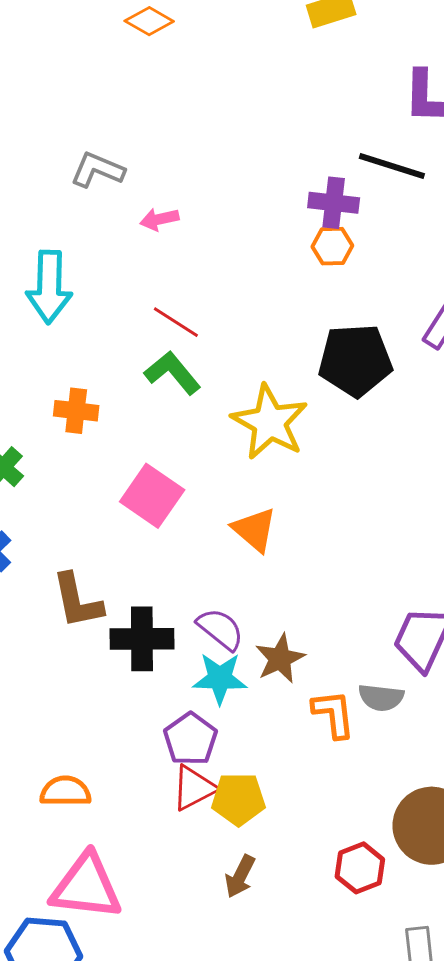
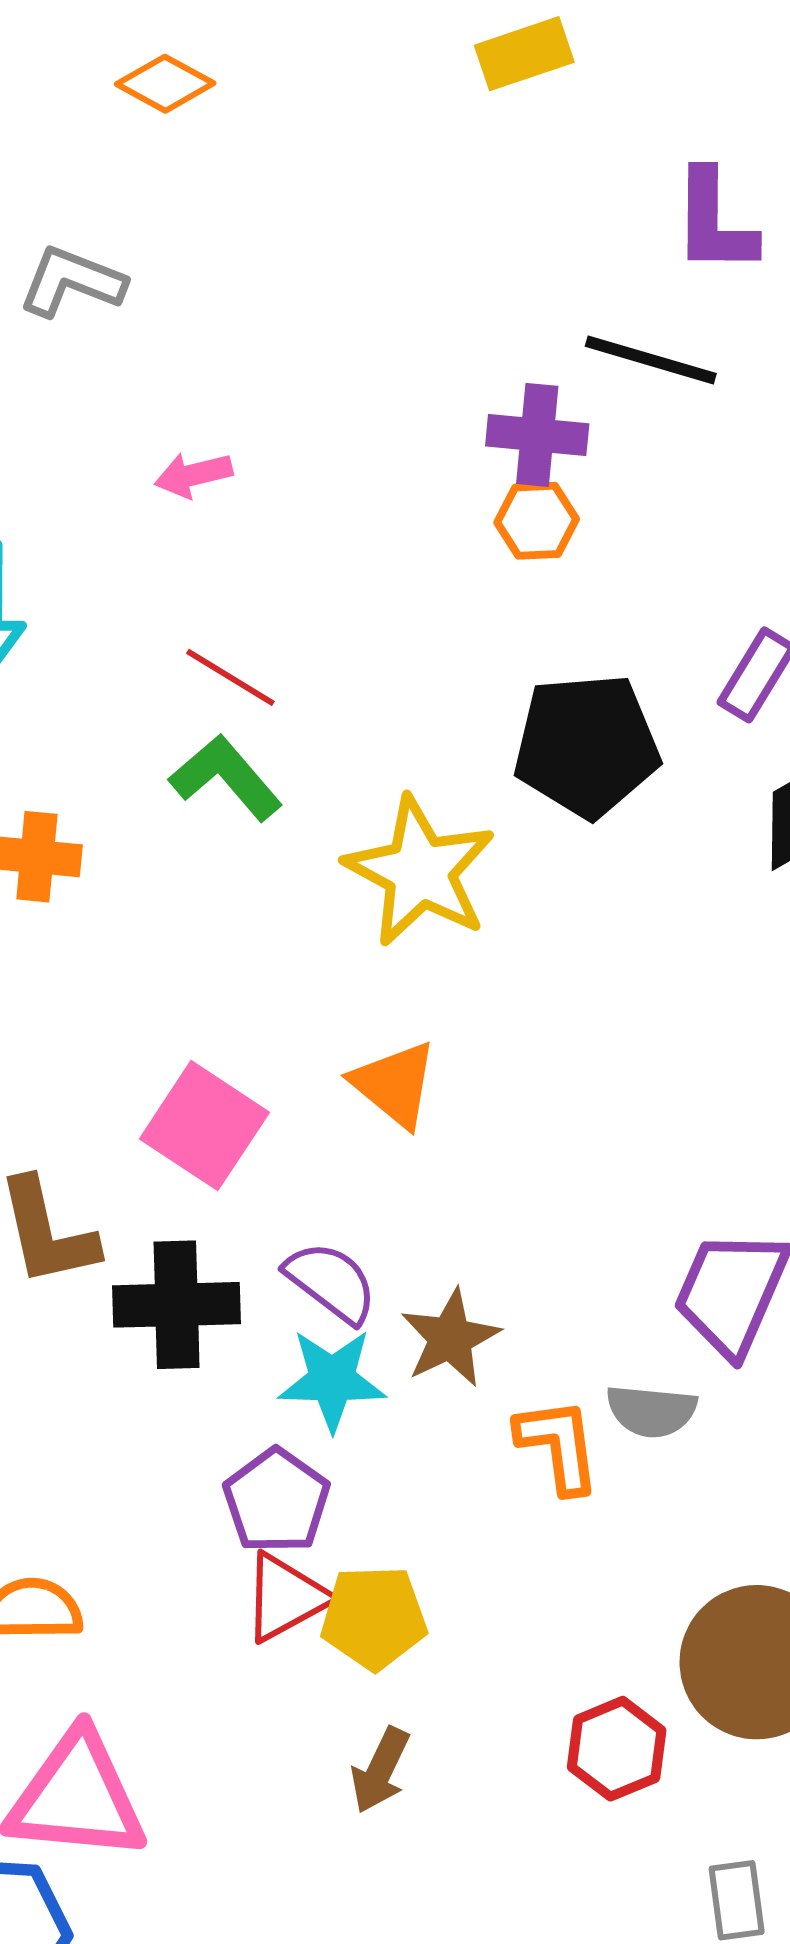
gray L-shape: (97, 170) -> (72, 282), moved
pink square: (152, 496) -> (204, 1126), moved

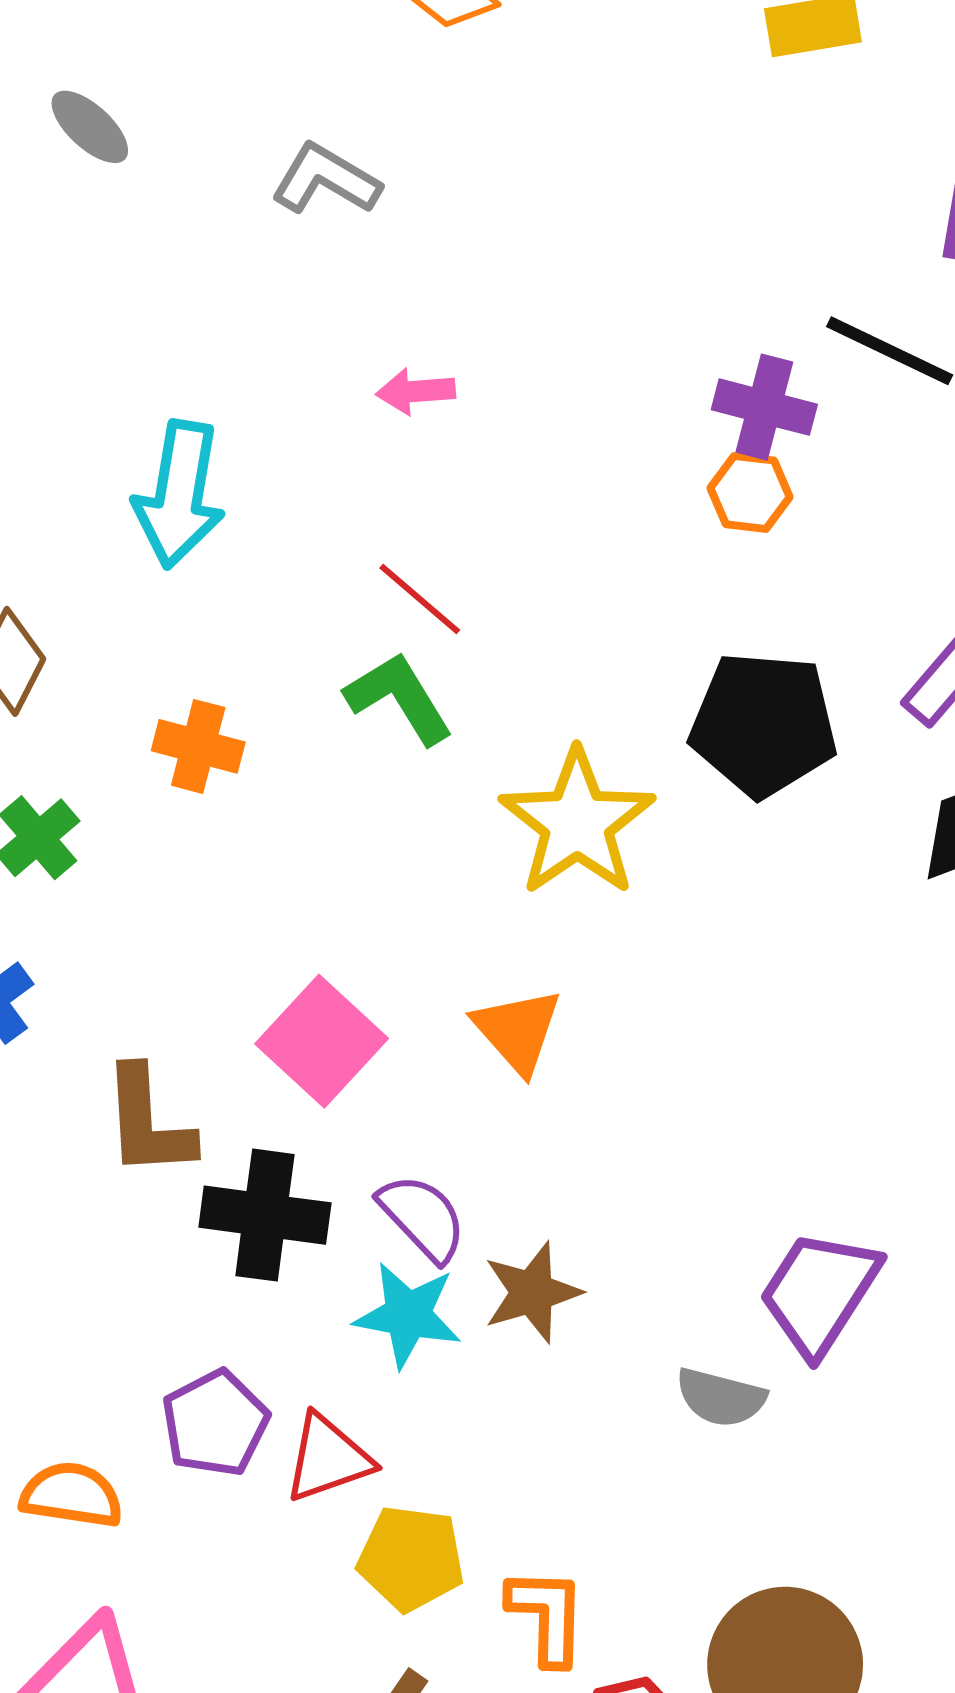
orange L-shape: (558, 1445) -> (547, 1616), moved
purple pentagon: (276, 1501) -> (215, 1423), moved
red triangle: (285, 1597) -> (328, 1458), moved

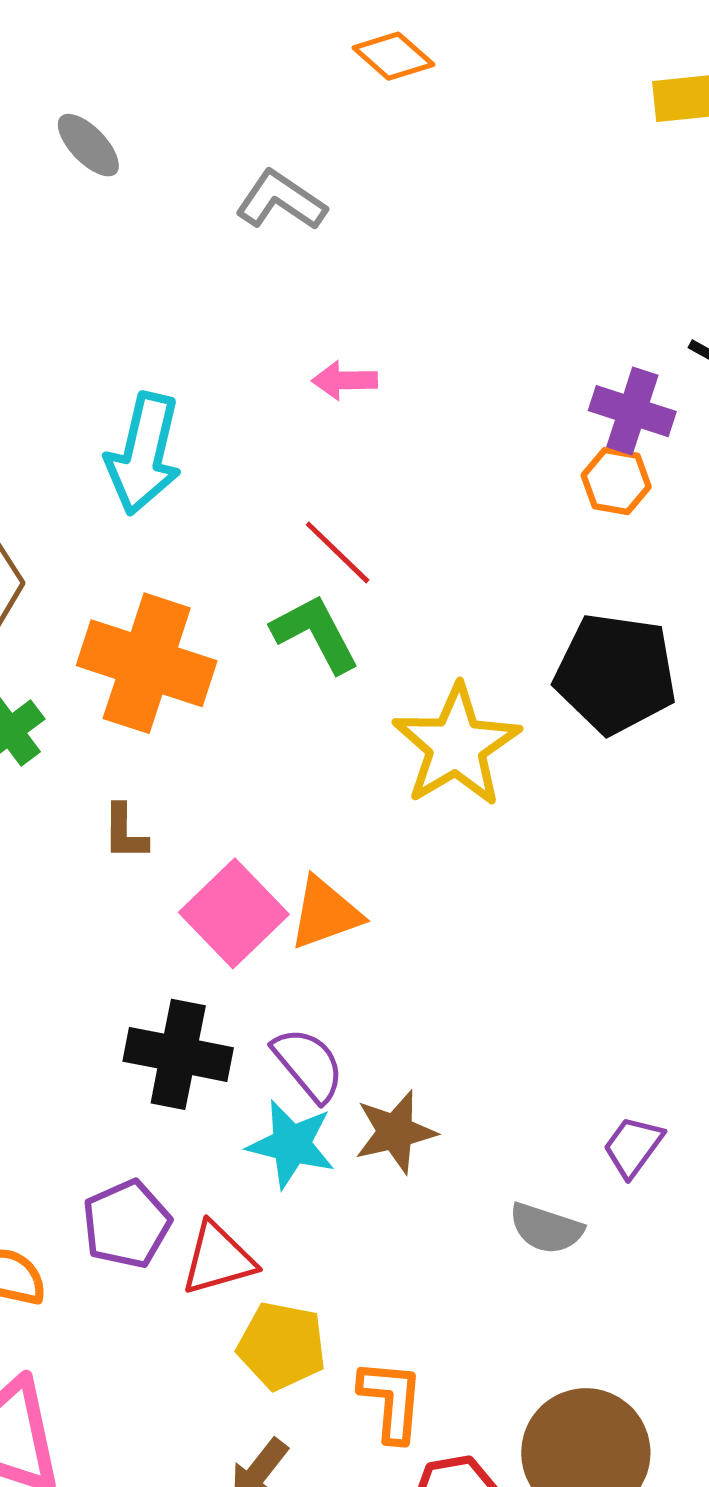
orange cross: (198, 746) -> (147, 663), size x1.8
orange triangle: (517, 1031) -> (325, 913), moved, turned 48
brown L-shape: (148, 1122) -> (125, 832), moved, size x0.6
purple trapezoid: (819, 1292) -> (633, 1147), size x0.6

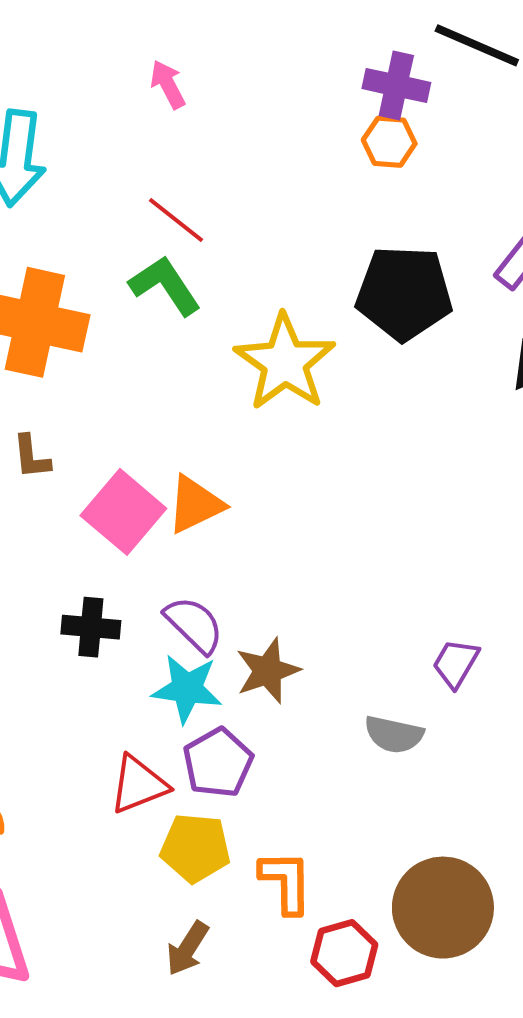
pink arrow: (345, 380) -> (168, 84), turned 69
black cross: (178, 1054) -> (91, 627), size x0.7
purple pentagon: (127, 1224) -> (218, 763), moved

